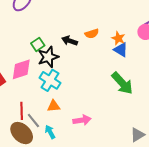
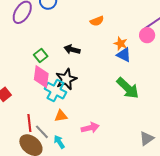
orange semicircle: (92, 34) -> (97, 21), moved
black star: (48, 57) -> (66, 79), moved
pink diamond: (21, 69) -> (41, 77), moved, turned -60

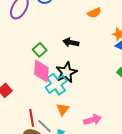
cyan cross: (55, 91) -> (56, 84), turned 30
orange triangle: (61, 116) -> (63, 109), turned -40

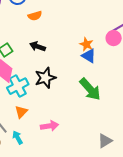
orange semicircle: (94, 13) -> (35, 16), moved
black star: (66, 72) -> (45, 78), moved

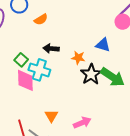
orange star: (86, 44) -> (78, 58), moved
black star: (45, 78) -> (91, 74), moved
cyan cross: (18, 86) -> (39, 70), moved, turned -30

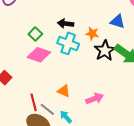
cyan cross: (39, 70) -> (68, 43), moved
pink diamond: (25, 80) -> (39, 55), turned -70
orange triangle: (51, 116) -> (64, 91), turned -40

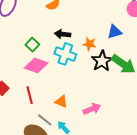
blue triangle: (118, 22) -> (115, 32), turned -35
red line: (34, 102) -> (30, 95), moved

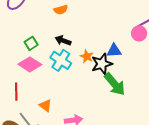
black star: (102, 61) -> (102, 64), moved

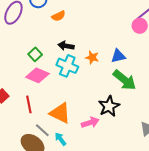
blue triangle: (114, 51) -> (118, 56), moved
black star: (102, 64) -> (109, 106), moved
orange triangle: (45, 106) -> (60, 113), size x1.6

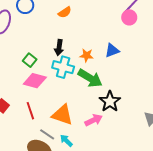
orange semicircle: (59, 16) -> (65, 12), moved
black arrow: (66, 46) -> (59, 48), turned -84
green arrow: (125, 80) -> (90, 78), moved

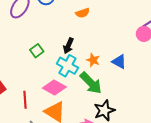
blue triangle: (112, 50) -> (119, 62), turned 35
pink diamond: (35, 81) -> (54, 88), moved

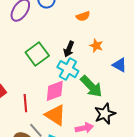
green square: (37, 51) -> (37, 54), size x1.6
orange star: (93, 60) -> (96, 46), moved
pink diamond: (54, 88) -> (55, 91), turned -50

